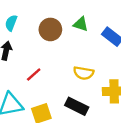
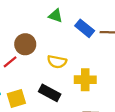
brown circle: (50, 29) -> (25, 44), moved

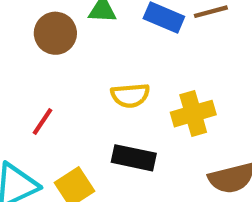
brown circle: (25, 44) -> (55, 33), moved

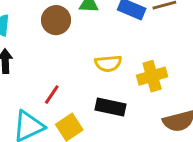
red line: (43, 121) -> (52, 95), moved

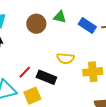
black rectangle: (111, 107) -> (46, 77), moved

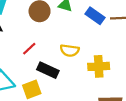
red line: (25, 72) -> (29, 49), moved

